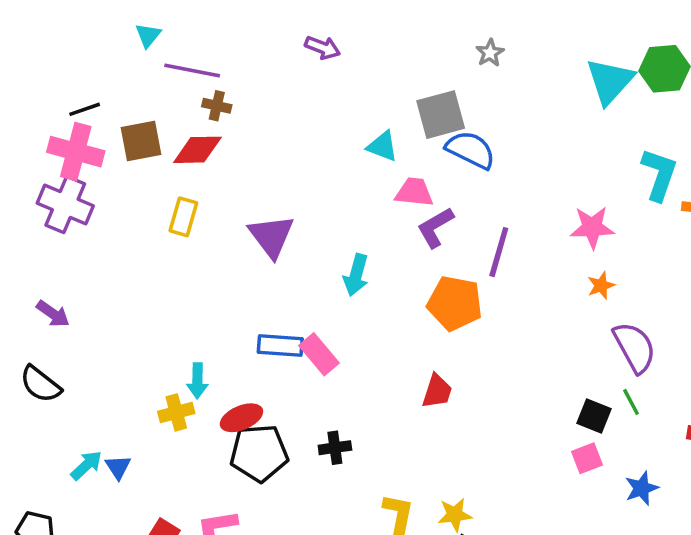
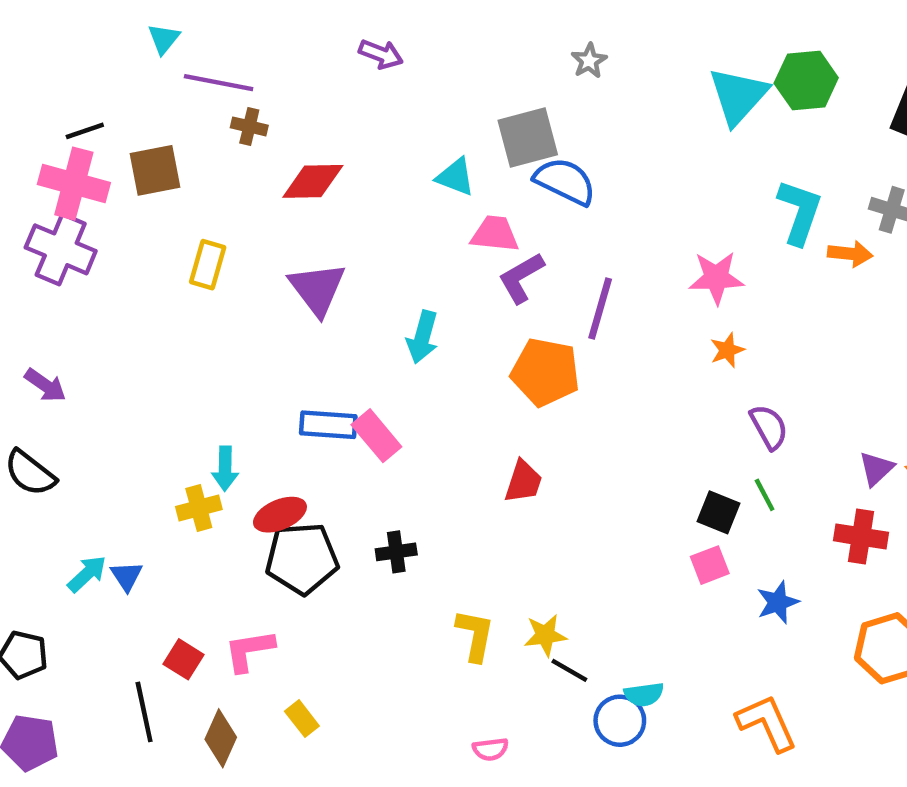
red diamond: (197, 150) -> (313, 181), moved
purple semicircle: (635, 347) -> (769, 427), size x0.7

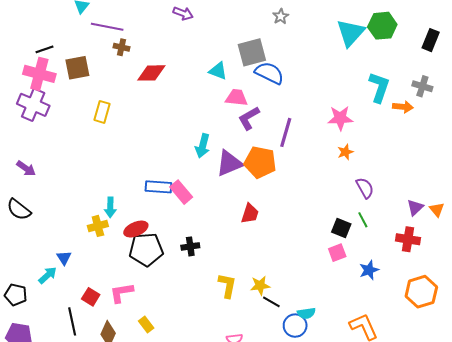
purple triangle: (317, 289) -> (229, 163), moved, turned 44
cyan arrow: (87, 574) -> (48, 275), moved

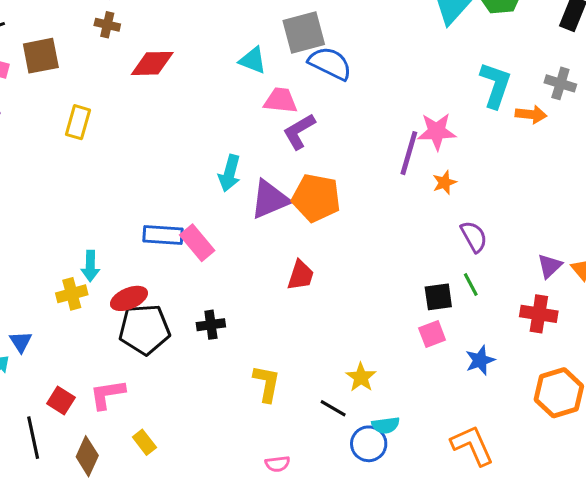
purple line: (286, 132) -> (409, 153), moved
black square: (341, 228) -> (438, 297), turned -30
yellow star: (260, 285) -> (361, 377), moved, turned -30

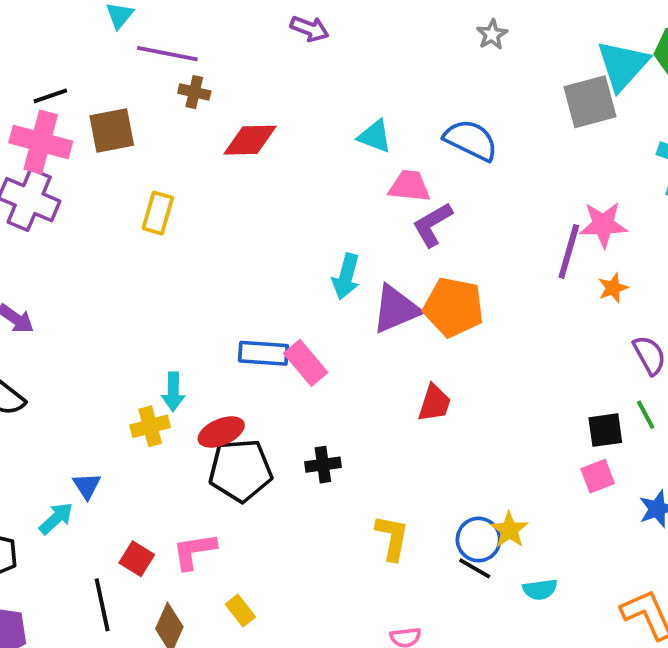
gray square: (304, 32) -> (590, 102), moved
blue circle: (369, 444) -> (479, 540), moved

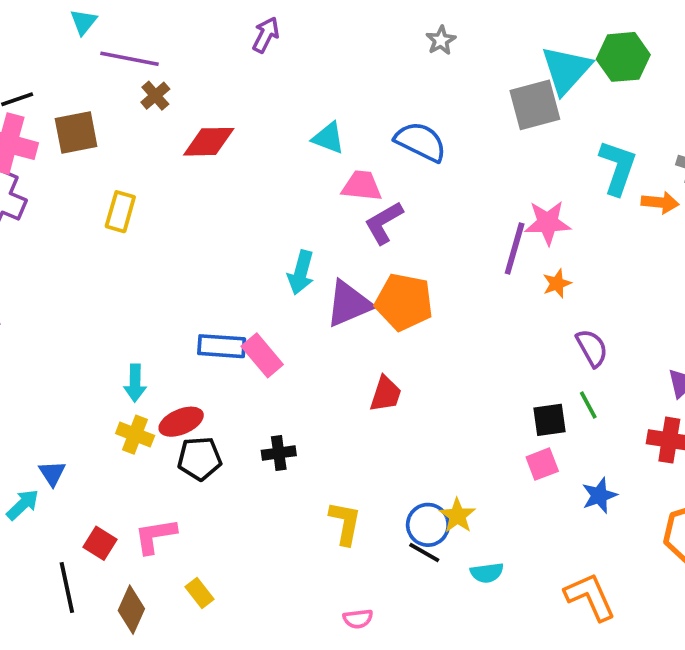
purple arrow: (310, 29) -> (266, 35), turned -84
brown cross: (194, 92) -> (155, 96), turned 36
yellow cross: (150, 426) -> (135, 435), moved, turned 36
black pentagon: (240, 470) -> (200, 459), size x0.7

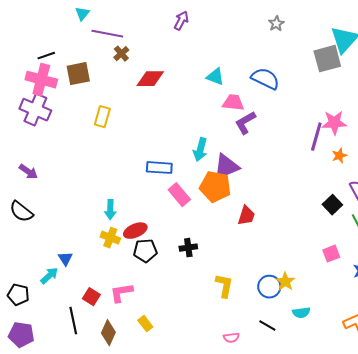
orange pentagon: (404, 302) -> (215, 187), moved
blue rectangle: (222, 346) -> (159, 168), moved
black square: (550, 420) -> (332, 205), moved, turned -36
black line: (424, 552) -> (267, 326), moved

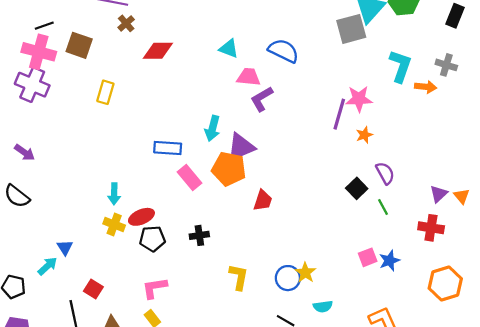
brown square: (78, 74) -> (79, 45), turned 30
pink square: (331, 254) -> (368, 257), moved
pink L-shape: (121, 293) -> (155, 288), moved

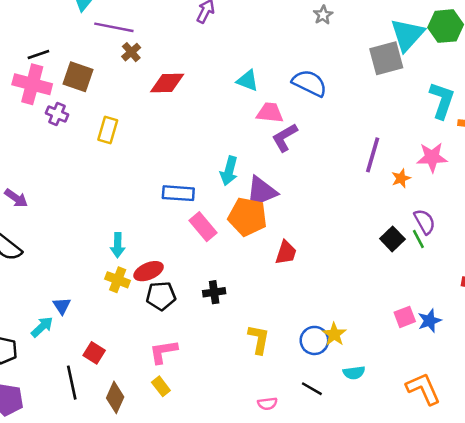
purple cross: (32, 85) -> (57, 114), moved, size x0.6
pink star: (359, 99) -> (432, 157), moved
green line: (383, 207) -> (418, 239), moved

